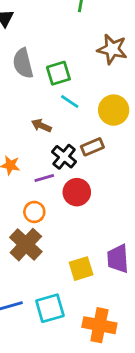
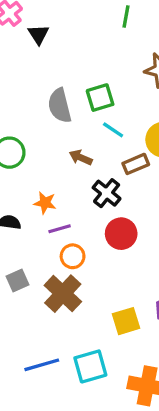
gray semicircle: (23, 63) -> (60, 106), moved
brown rectangle: (92, 147) -> (136, 164), moved
purple line: (44, 178) -> (60, 229), moved

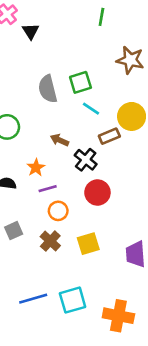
brown arrow: (81, 157) -> (59, 140), moved
orange star: (45, 203) -> (36, 168), turned 30
brown cross: (63, 294) -> (50, 241), size x0.7
yellow square: (126, 321) -> (88, 244), moved

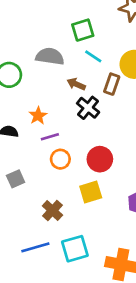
gray semicircle: (48, 89) -> (50, 56), moved, turned 112
brown rectangle: (109, 136) -> (112, 84), turned -48
brown arrow: (59, 140) -> (76, 84), moved
red circle: (97, 193) -> (100, 159), moved
brown cross: (50, 241) -> (52, 210), moved

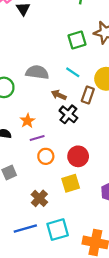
green square: (83, 30) -> (77, 40), moved

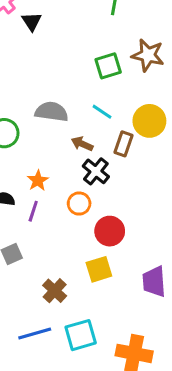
purple line: (37, 138) -> (33, 211), moved, turned -56
orange circle: (46, 156) -> (79, 204), moved

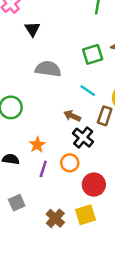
black triangle: (32, 21) -> (32, 29), moved
gray semicircle: (52, 112) -> (48, 69), moved
purple line: (33, 211) -> (43, 169), moved
brown cross: (55, 291) -> (55, 218), moved

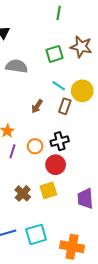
cyan line: (88, 91) -> (59, 86), moved
brown arrow: (72, 116) -> (37, 106), turned -80
black cross: (83, 138) -> (60, 141), moved, turned 36

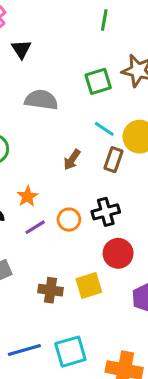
purple line: (12, 151) -> (35, 227), turned 40
red circle: (56, 165) -> (118, 253), moved
brown cross: (23, 193) -> (50, 290), turned -35

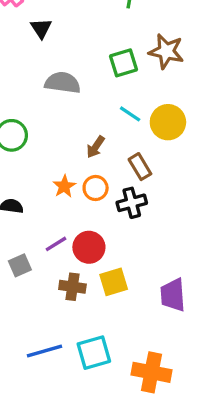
brown rectangle: (113, 160) -> (140, 167), moved, turned -50
orange star: (27, 197) -> (64, 186), moved
orange circle: (69, 220) -> (96, 188), moved
purple line: (35, 227) -> (56, 244), moved
red circle: (118, 253) -> (89, 247), moved

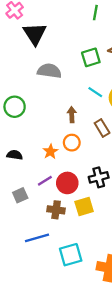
black triangle: (41, 28) -> (35, 34), size x1.6
brown arrow: (96, 147) -> (72, 115), turned 144
orange star: (64, 186) -> (50, 152), moved
black cross: (132, 203) -> (99, 177), moved
blue line: (44, 351) -> (37, 238), moved

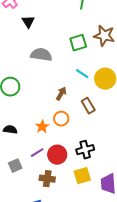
black triangle: (35, 34) -> (28, 22), size x0.6
brown arrow: (72, 115) -> (61, 94), turned 32
yellow square: (84, 206) -> (82, 176), moved

